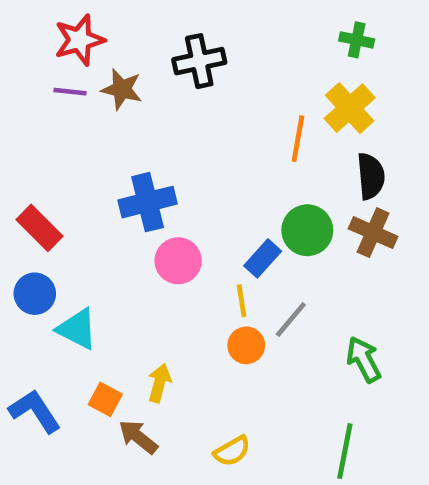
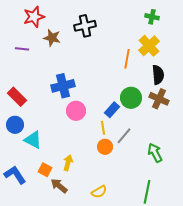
purple line: (70, 92) -> (22, 49), moved

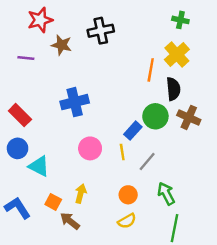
black semicircle: (158, 75) -> (173, 89), moved
pink circle: (76, 111) -> (90, 148), moved
orange circle: (105, 147) -> (128, 195), moved
green arrow: (155, 153) -> (166, 194), moved
yellow semicircle: (99, 192) -> (127, 221), moved

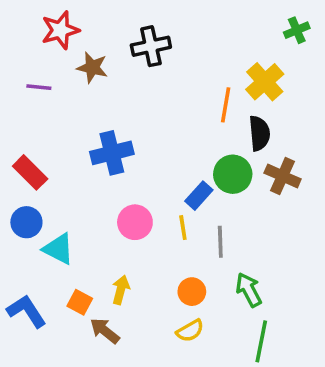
green cross: (180, 20) -> (297, 30), moved, turned -35
gray line: (147, 161) -> (220, 242), turned -42

